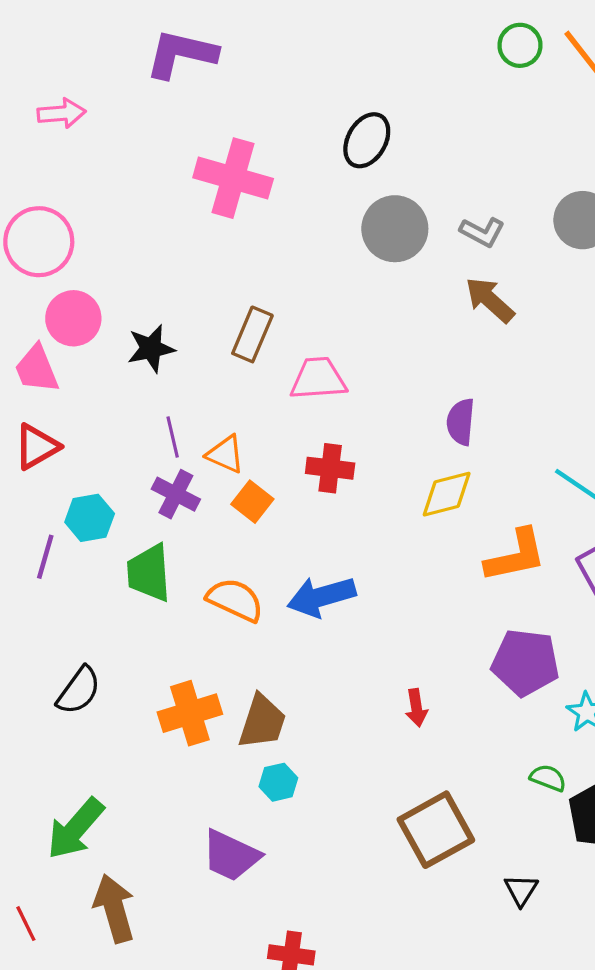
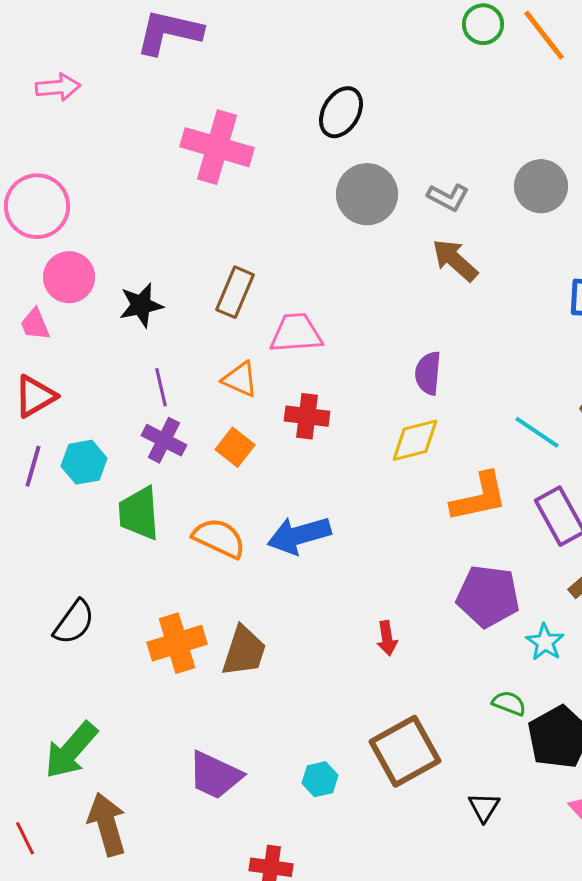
pink trapezoid: (37, 369) -> (35, 324), size x0.7
orange triangle: (225, 454) -> (240, 379), moved
purple line: (45, 557) -> (33, 466), moved
cyan hexagon: (278, 782) -> (320, 779), moved

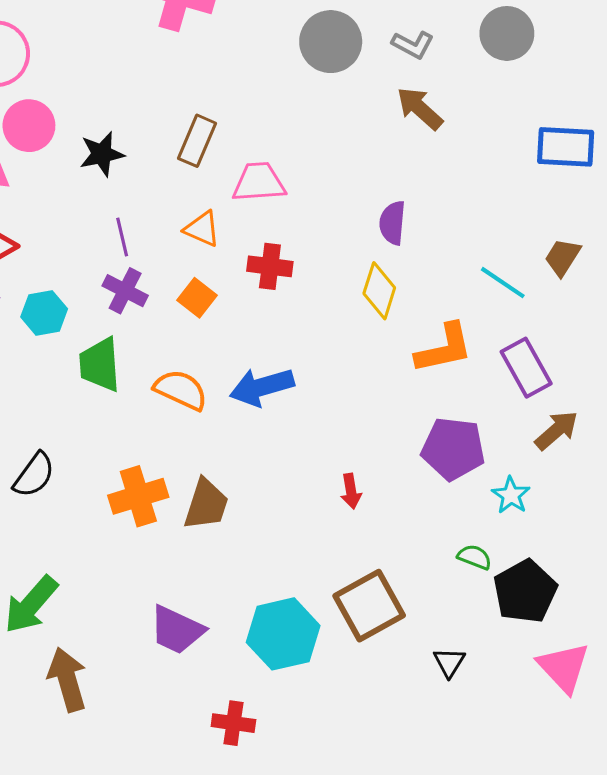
yellow diamond: (415, 440) -> (379, 291), turned -58
cyan hexagon: (320, 779) -> (283, 634), size x2.0

